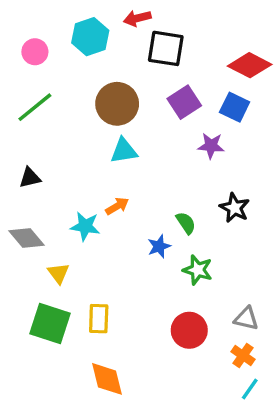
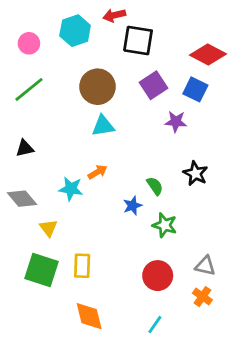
cyan line: (250, 389) -> (155, 325), moved

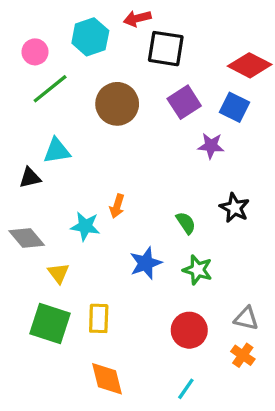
green line: (29, 89) -> (50, 89), moved
cyan triangle: (103, 126) -> (57, 151), moved
orange arrow: (97, 172) -> (117, 206), turned 138
blue star: (132, 206) -> (146, 263), moved, size x1.4

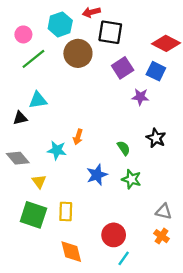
brown circle: (117, 104) -> (78, 53), moved
red circle: (189, 330) -> (114, 235), moved

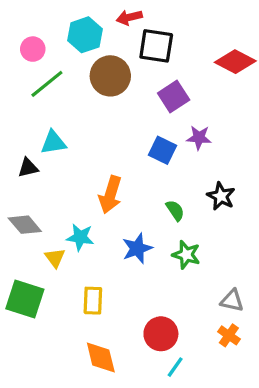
blue square: (156, 71) -> (162, 150), moved
orange arrow: (78, 137) -> (110, 195), size x1.6
cyan star: (57, 150) -> (80, 237), moved
green square: (33, 215) -> (25, 299), moved

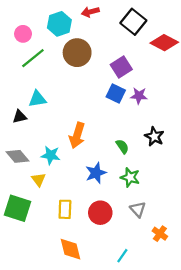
black square: (156, 46) -> (133, 22), moved, turned 30
blue square: (162, 150) -> (116, 93), moved
cyan star: (80, 237) -> (51, 155), moved
gray triangle: (232, 301) -> (138, 209), moved, turned 35
red circle: (161, 334) -> (100, 213), moved

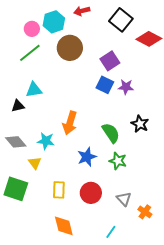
pink circle: (23, 34) -> (32, 29), moved
green semicircle: (122, 146) -> (111, 133), size x1.5
gray triangle: (138, 209) -> (124, 199), moved

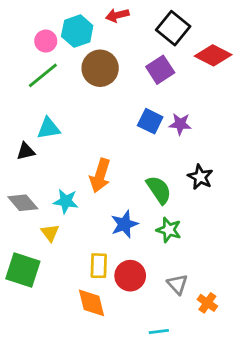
purple square: (110, 61) -> (160, 70), moved
yellow rectangle: (59, 190) -> (99, 266), moved
orange diamond: (64, 226) -> (92, 303), moved
cyan line: (111, 232) -> (159, 331), turned 48

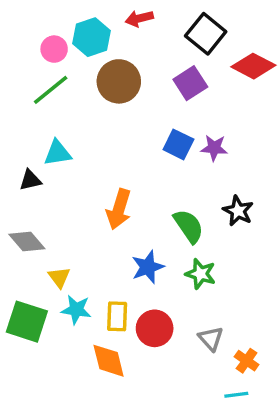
cyan star: (66, 201) -> (76, 310), moved
cyan line: (159, 331) -> (236, 395), moved

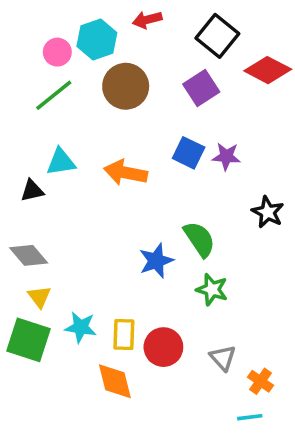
orange arrow: (119, 209) -> (126, 173), moved, turned 84
black star: (238, 211) -> (268, 212), moved
blue star: (148, 267) -> (156, 261), moved
yellow triangle: (59, 277) -> (39, 297), moved

